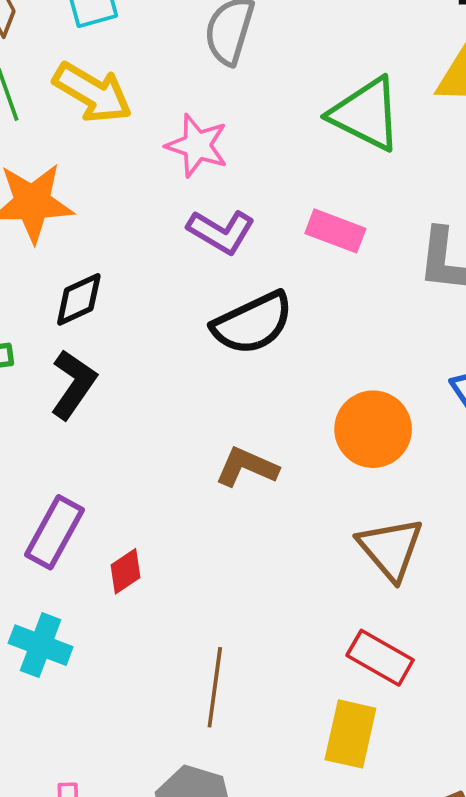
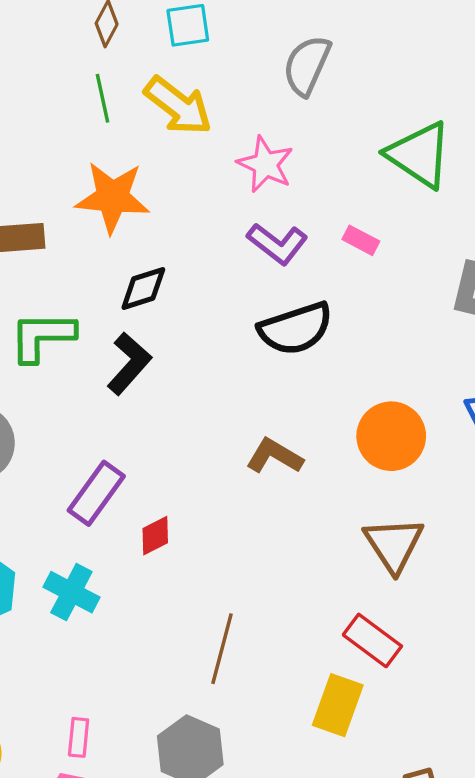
pink rectangle: (335, 231) -> (361, 240), moved, size x0.7

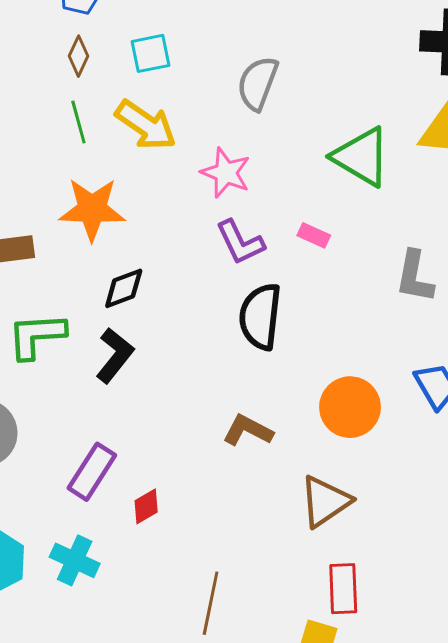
purple L-shape: (277, 244) -> (240, 242), turned 30
black semicircle: (296, 329) -> (260, 317), turned 118
brown triangle: (394, 544) -> (325, 501), moved, turned 32
red rectangle: (372, 640) -> (343, 589), turned 54

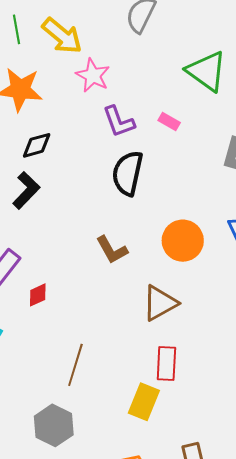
pink star: (226, 173) -> (93, 75), moved
brown L-shape: (248, 430) -> (112, 250), turned -152

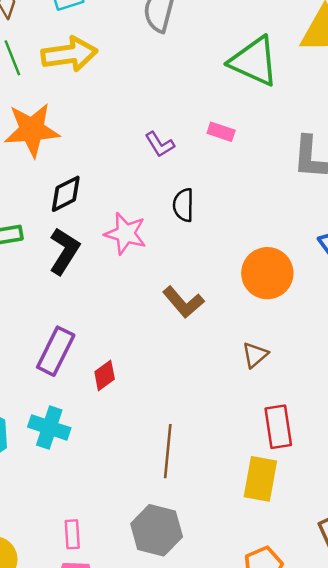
yellow arrow: (62, 36) -> (69, 54), turned -36
pink star: (93, 75) -> (125, 234), moved
purple L-shape: (119, 122) -> (160, 144), size x0.7
black semicircle: (128, 173) -> (183, 205), size x0.6
brown triangle: (160, 303) -> (255, 355), size x0.6

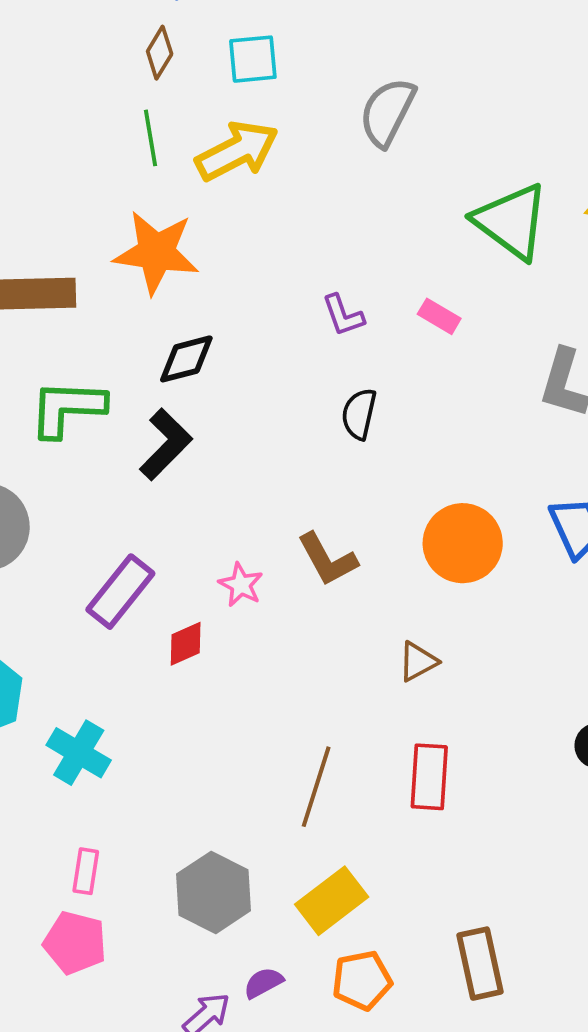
yellow arrow: (69, 54) -> (237, 151), turned -32
pink star: (125, 234) -> (241, 585), moved, size x0.7
cyan cross: (49, 427) -> (79, 753), moved
brown line: (168, 451) -> (316, 787), moved
yellow rectangle: (260, 479) -> (332, 901), moved, turned 30

